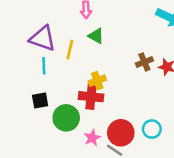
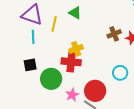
cyan circle: (152, 129) -> (120, 73), moved

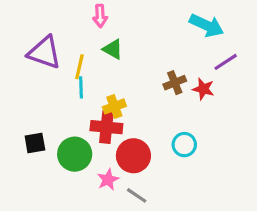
cyan line: (33, 37) -> (81, 87), moved
black square: (30, 65) -> (35, 143), moved
red circle: (95, 91) -> (133, 156), moved

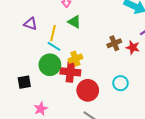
purple triangle: (44, 52) -> (30, 24), size x0.6
cyan line: (81, 87) -> (54, 46), turned -56
green circle: (75, 154) -> (50, 65), moved
pink star: (108, 180) -> (41, 109), moved

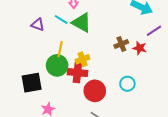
green triangle: (74, 22) -> (82, 23), size x1.5
yellow line: (53, 33) -> (60, 49), moved
cyan line: (54, 46) -> (61, 20), moved
black square: (24, 82) -> (32, 83), size x1.5

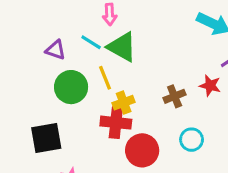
brown cross: (121, 44) -> (175, 96), moved
yellow line: (60, 49) -> (105, 78), moved, turned -35
green circle: (57, 65) -> (71, 87), moved

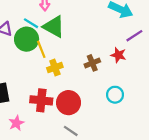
green circle: (71, 87) -> (27, 39), moved
red cross: (116, 123) -> (41, 100), moved
cyan circle: (192, 140) -> (115, 95), moved

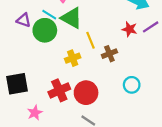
yellow line: (41, 49) -> (90, 40), moved
red star: (118, 55) -> (129, 29), moved
red cross: (41, 100) -> (59, 90), turned -30

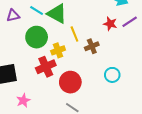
purple triangle: (24, 20) -> (13, 16), turned -32
green circle: (45, 30) -> (37, 37), moved
red cross: (59, 90) -> (46, 67), moved

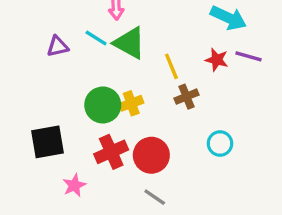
purple line: (130, 22) -> (248, 56), turned 49
yellow line: (74, 34) -> (171, 66), moved
green circle: (37, 37) -> (103, 105), moved
red cross: (46, 67) -> (111, 152), moved

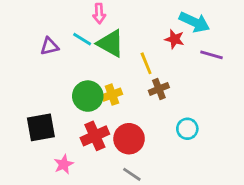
red star: (217, 60) -> (175, 39), moved

